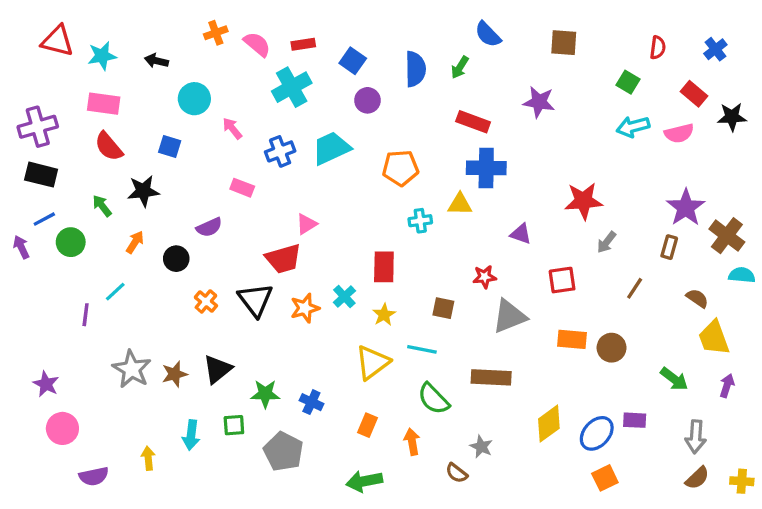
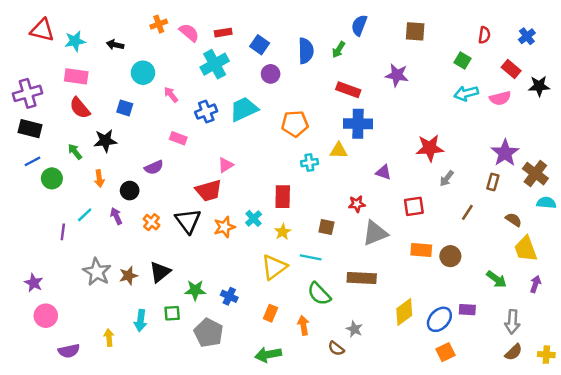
blue semicircle: (488, 34) -> (359, 25), turned 65
orange arrow: (135, 242) -> (99, 178), turned 140
purple arrow: (21, 247) -> (116, 216), moved

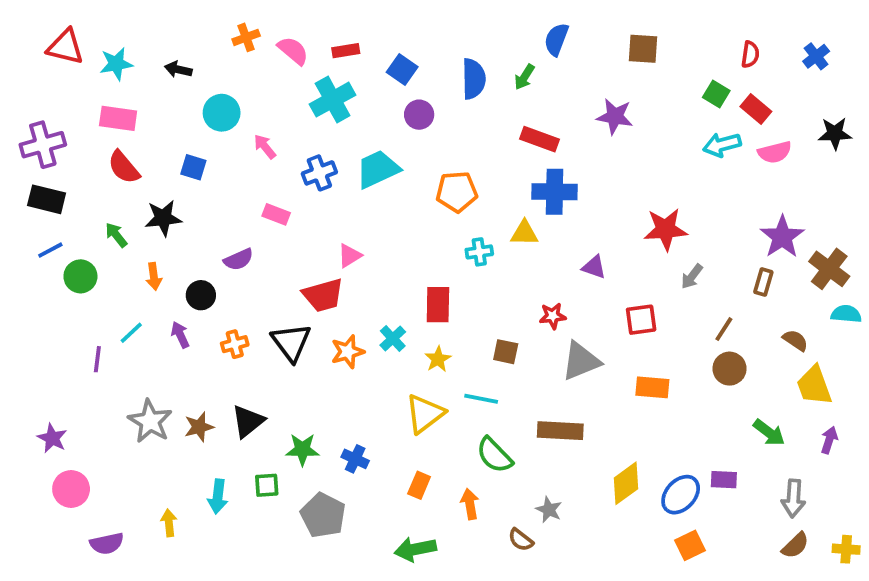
red rectangle: (511, 69) -> (756, 109), moved
orange cross: (151, 222) -> (235, 344), turned 35
brown circle: (450, 256) -> (730, 369), moved

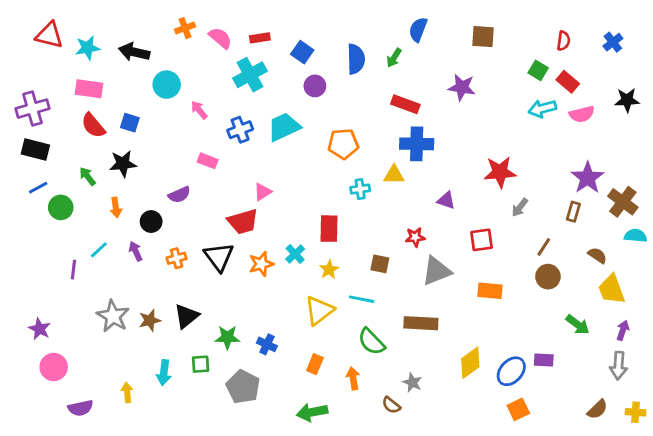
black arrow: (178, 69) -> (134, 52), size x1.5
blue square: (193, 167) -> (130, 123), moved
gray arrow: (793, 498) -> (619, 366), moved

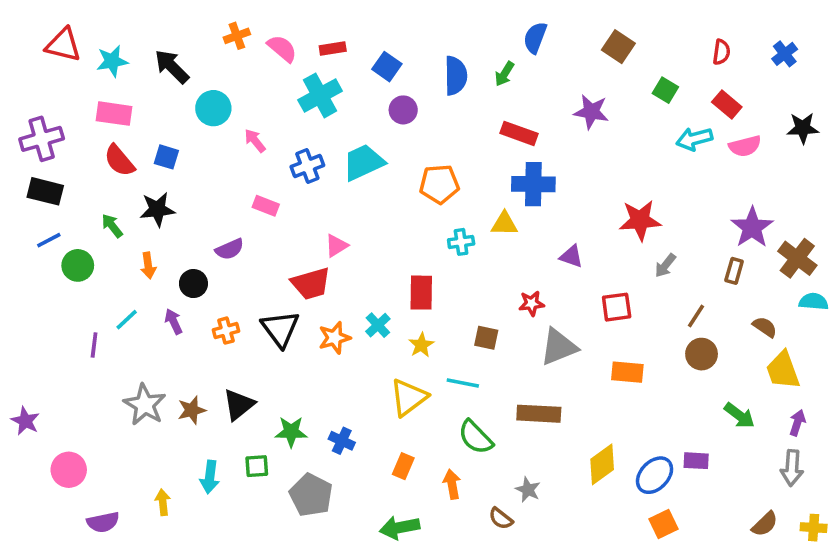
brown square: (483, 37) -> (618, 47), turned 30
black arrow: (134, 52) -> (172, 67), turned 32
green square: (538, 70) -> (665, 90), moved
purple star: (40, 329) -> (25, 421), moved

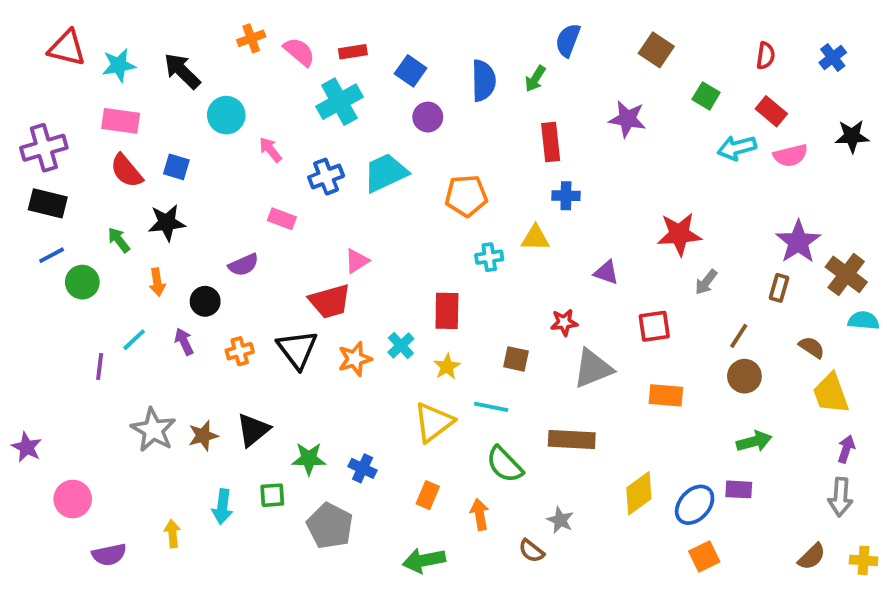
red rectangle: (519, 133) -> (551, 142), turned 64
blue cross: (533, 184) -> (566, 196), size x0.6
green arrow: (739, 416) -> (754, 441), moved, turned -52

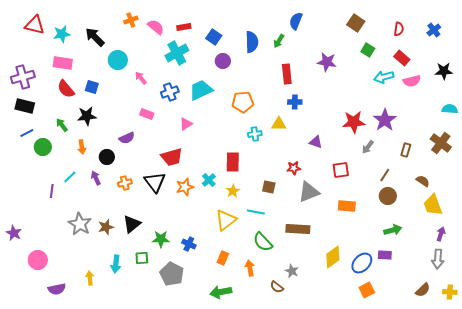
brown square: (656, 50) -> (356, 23), moved
purple star: (798, 242) -> (385, 120), moved
pink triangle: (357, 261) -> (186, 124), moved
cyan semicircle: (863, 320) -> (450, 109), moved

